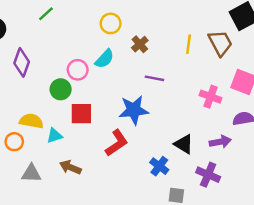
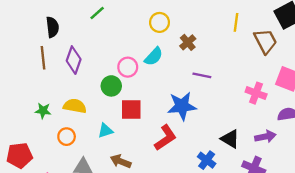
yellow line: (189, 44) -> (236, 22), moved
yellow semicircle: (31, 121) -> (75, 106), moved

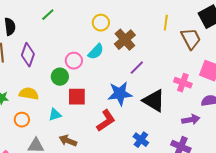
brown cross: (188, 42) -> (125, 40), size x1.5
purple line: (202, 75) -> (137, 68), turned -56
black triangle: (230, 139) -> (154, 101), moved, size x1.4

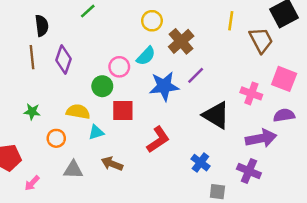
yellow semicircle: (29, 94) -> (78, 112), moved
blue star: (120, 94) -> (164, 86), moved
purple arrow: (191, 120) -> (261, 138), size x1.4

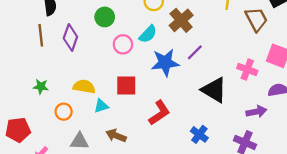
green circle: (102, 86) -> (105, 17), moved
purple arrow: (261, 138) -> (256, 112), size x0.7

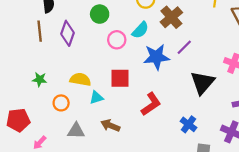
black triangle: (214, 90) -> (202, 83), turned 40

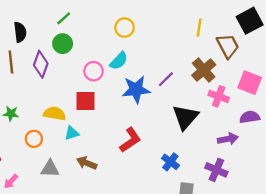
green circle: (100, 14) -> (63, 44), moved
brown cross: (171, 17) -> (204, 70), moved
red square: (120, 78) -> (86, 101), moved

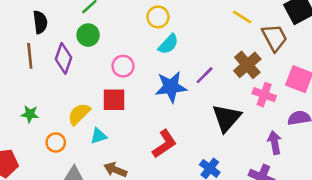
yellow line: (199, 28) -> (242, 17), turned -66
cyan semicircle: (119, 61) -> (168, 44), moved
yellow semicircle: (55, 114) -> (79, 114), turned -55
purple arrow: (228, 139) -> (274, 143), turned -90

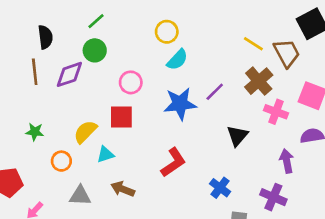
yellow line: (242, 17) -> (253, 44), moved
purple diamond: (64, 58) -> (69, 74), turned 52
black triangle: (227, 118) -> (237, 136), size x0.7

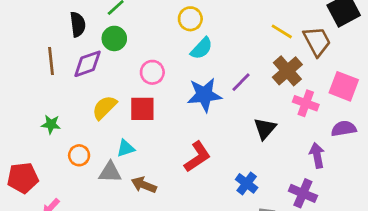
black semicircle: (45, 37) -> (78, 24), moved
yellow semicircle: (85, 132) -> (104, 107), moved
gray triangle: (80, 196) -> (110, 172), moved

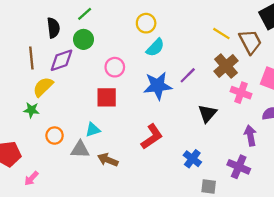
yellow semicircle: (104, 107) -> (43, 87), moved

